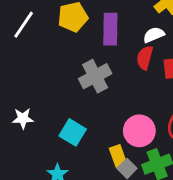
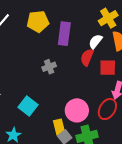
white semicircle: (154, 35) -> (95, 41), turned -35
gray cross: (95, 76) -> (49, 67), size x0.6

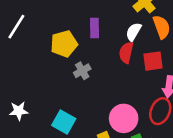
yellow pentagon: (38, 22) -> (64, 44), moved
purple rectangle: (64, 34) -> (94, 28), size x0.7

